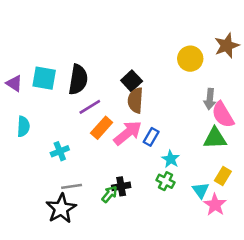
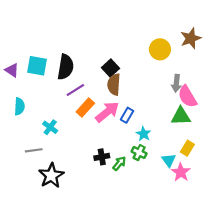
cyan cross: (60, 151) -> (50, 127), turned -32
gray line: (72, 186) -> (34, 150), moved
green arrow: (109, 194) -> (119, 163), moved

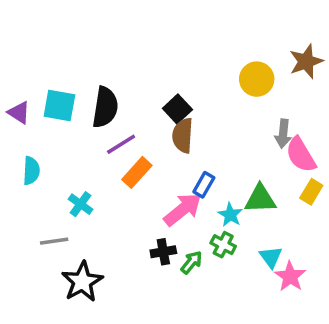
pink arrow: (107, 112) -> (183, 209), moved
green triangle: (181, 116) -> (260, 199), moved
yellow rectangle: (187, 148) -> (311, 192), moved

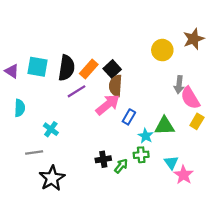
orange rectangle: (137, 172) -> (89, 69), moved
pink arrow: (183, 209) -> (108, 105), moved
green cross: (223, 245) -> (141, 155), turned -32

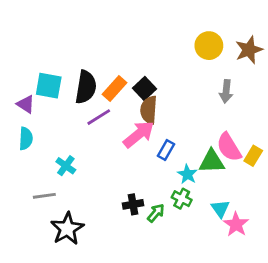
yellow circle: (162, 50) -> (209, 46), moved
purple triangle: (12, 71) -> (26, 104), moved
gray arrow: (179, 85) -> (226, 91), moved
pink semicircle: (190, 98) -> (229, 147), moved
green cross: (141, 155) -> (182, 199), turned 32

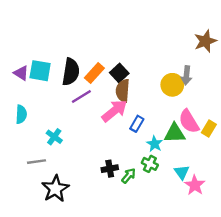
yellow circle: (209, 46) -> (172, 85), moved
purple triangle: (26, 104) -> (21, 73), moved

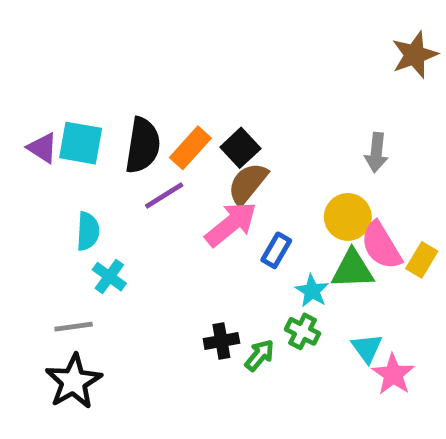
brown star: (205, 41) -> (415, 55), moved
yellow circle: (172, 85) -> (348, 217), moved
brown semicircle: (123, 91) -> (248, 184), turned 35
cyan semicircle: (21, 114) -> (88, 231), moved
black star: (55, 189) -> (74, 382), moved

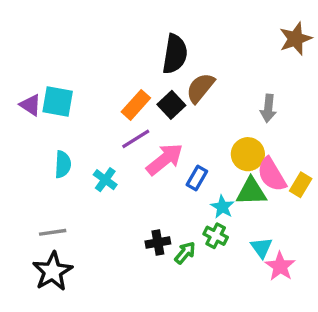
black semicircle: (143, 145) -> (175, 54), moved
brown semicircle: (248, 184) -> (200, 88), moved
purple line: (164, 195) -> (136, 139), moved
cyan cross: (109, 277) -> (105, 180), moved

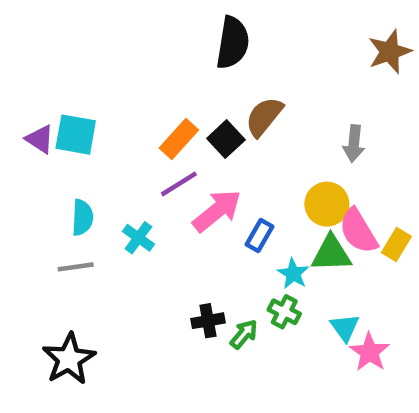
black semicircle: (175, 54) -> (233, 43), moved
gray line: (53, 232) -> (76, 267), moved

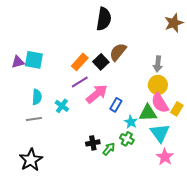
purple triangle: (40, 139) -> (18, 62), turned -48
yellow circle: (327, 204) -> (158, 85), moved
cyan triangle: (345, 327) -> (160, 133), moved, size x1.5

